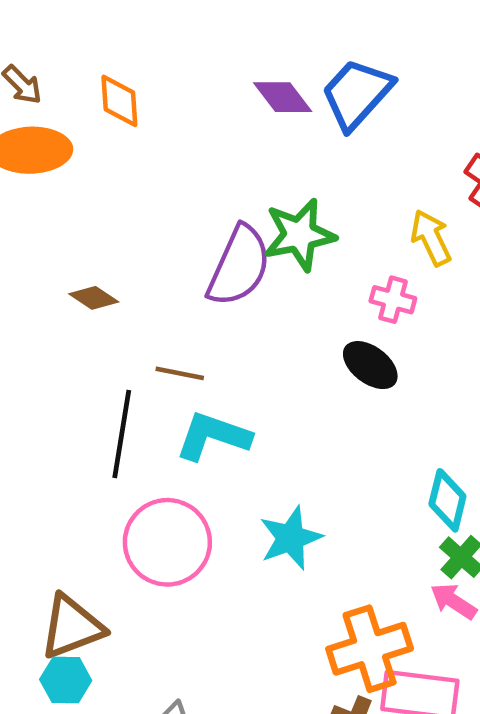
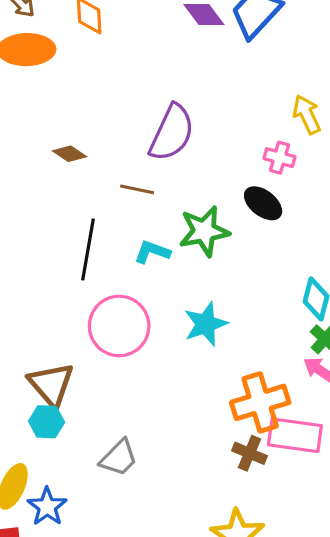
green star: (299, 235) -> (204, 231), moved
brown line: (180, 373) -> (137, 189), moved
cyan L-shape: (213, 436) -> (152, 252), size x0.7
brown triangle: (72, 627) -> (51, 385), turned -51

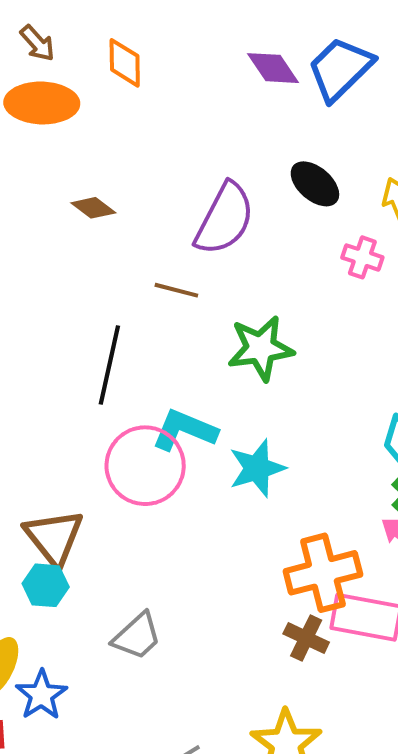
brown diamond: (69, 154) -> (93, 208), moved
black ellipse: (263, 203) -> (315, 184), moved
cyan L-shape: (152, 252) -> (185, 430), moved, size x1.4

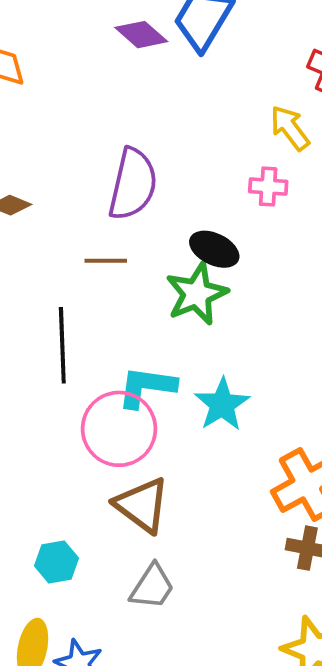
black ellipse: (315, 184) -> (214, 249), moved
brown triangle: (54, 537) -> (142, 505), moved

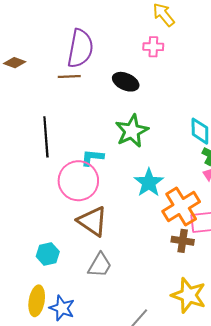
brown line: (106, 261) -> (69, 76), moved
green star: (197, 294) -> (132, 131), moved
cyan L-shape: (147, 387) -> (92, 157), size x0.7
cyan star: (222, 404) -> (149, 183), moved

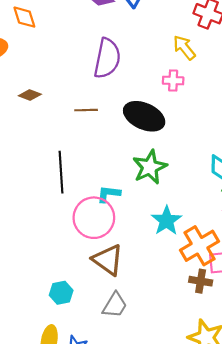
purple semicircle: (80, 48) -> (107, 58), moved
black ellipse: (126, 82) -> (144, 116), size x1.5

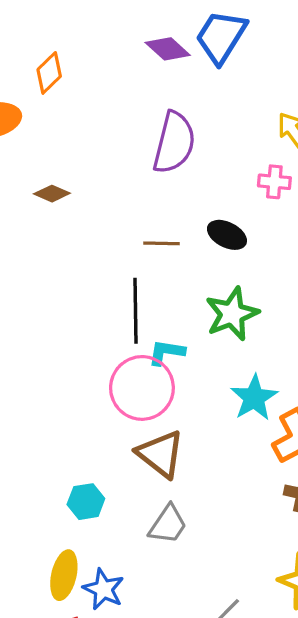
orange diamond: (24, 17) -> (49, 73), turned 60
brown line: (86, 110) -> (162, 243), moved
black ellipse: (144, 116) -> (227, 235), size x0.6
black line: (61, 172) -> (136, 311), moved

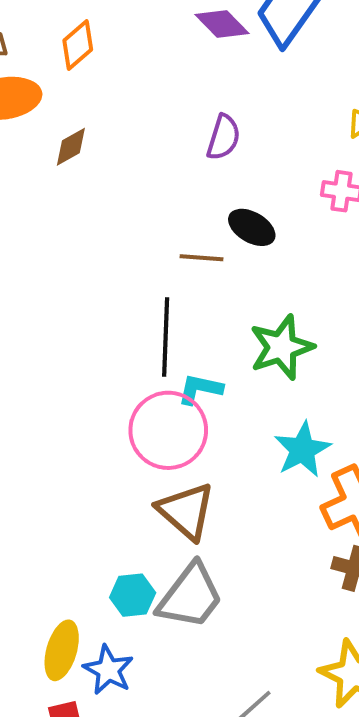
purple semicircle: (174, 143) -> (224, 137), size x0.6
brown diamond: (52, 194) -> (71, 147), moved, turned -56
black ellipse: (227, 235) -> (252, 227), moved
cyan hexagon: (86, 502) -> (133, 595), moved
gray trapezoid: (168, 524) -> (190, 596), size x1.4

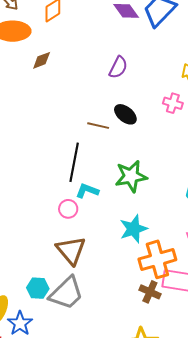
pink circle: (168, 430) -> (68, 209), size x0.5

